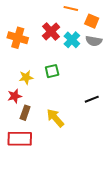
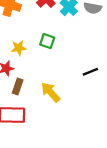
green square: (52, 71) -> (47, 41), turned 32

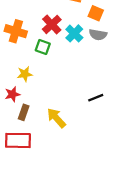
green square: (47, 41) -> (43, 47), moved

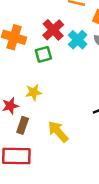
green square: (43, 47) -> (43, 54), turned -35
yellow star: (25, 74) -> (34, 92), moved

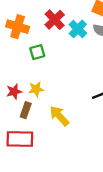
green square: (43, 54) -> (37, 52), moved
yellow star: (34, 92) -> (36, 89), moved

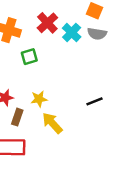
yellow star: (36, 89) -> (39, 99), moved

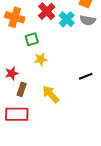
yellow star: (39, 99) -> (41, 59), moved

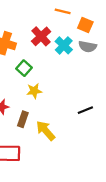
green square: (32, 39) -> (24, 68), turned -32
brown rectangle: (22, 89) -> (23, 119), moved

